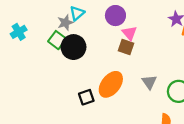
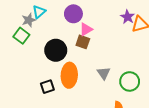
pink triangle: (129, 33) -> (86, 29), turned 40
black circle: (73, 47) -> (56, 50), moved
orange ellipse: (111, 84) -> (69, 75), turned -35

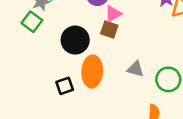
gray triangle: (104, 73) -> (135, 69), turned -40

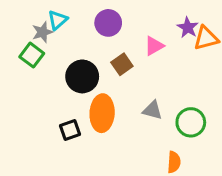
pink triangle: (113, 14) -> (154, 46), moved
brown square: (109, 30) -> (122, 64), turned 36

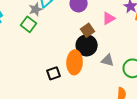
black circle: (82, 76) -> (87, 45), moved

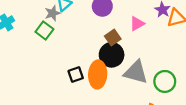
gray triangle: (108, 60) -> (136, 72), size x1.6
black square: (54, 73) -> (76, 75), moved

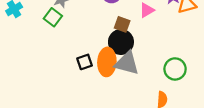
brown square: (113, 37) -> (122, 24), turned -35
gray triangle: (136, 72) -> (127, 63), moved

